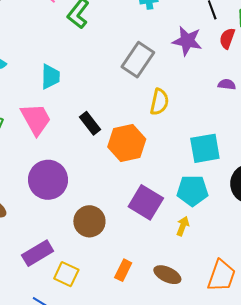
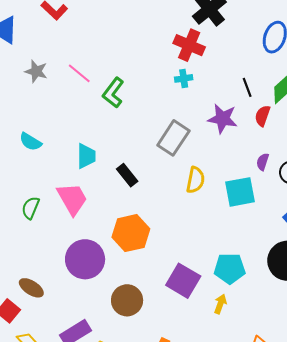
purple semicircle: (227, 84) -> (263, 162), turned -78
black rectangle: (90, 123) -> (127, 175), moved
orange hexagon: (127, 143) -> (131, 233), moved
cyan square: (205, 148) -> (240, 192), moved

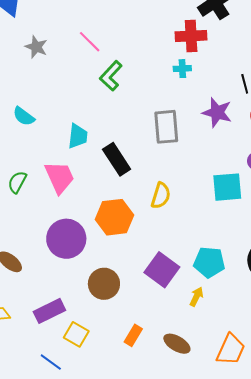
red cross: (189, 45) -> (191, 36), turned -32
pink line: (79, 73) -> (90, 42), moved
gray rectangle: (173, 138) -> (166, 127), turned -44
black rectangle: (127, 175) -> (117, 159), size x1.4
yellow semicircle: (195, 180) -> (161, 196), moved

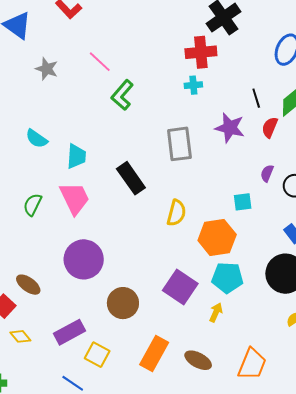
cyan trapezoid: (78, 136) -> (76, 156), moved
cyan square: (227, 187) -> (243, 202), size x0.6
orange hexagon: (114, 217) -> (217, 238), moved
orange rectangle: (133, 335) -> (154, 354), size x1.6

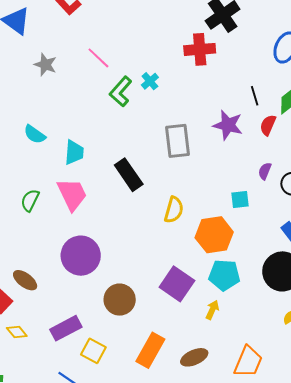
cyan cross: (193, 85) -> (150, 81), moved, turned -36
brown ellipse: (198, 360) -> (194, 357), turned -52

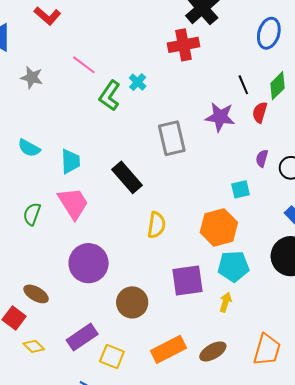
yellow semicircle: (174, 210) -> (156, 225), moved
purple square: (177, 284) -> (187, 280), turned -36
orange rectangle: (150, 350) -> (169, 349), turned 40

